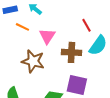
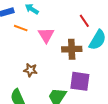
brown star: (33, 61) -> (31, 70), moved, size x0.6

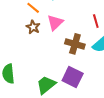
brown star: (31, 70) -> (33, 27), moved

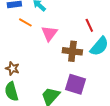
brown star: (33, 27) -> (12, 68), moved

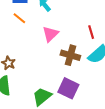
orange line: (25, 22) -> (19, 18), moved

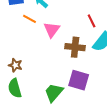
orange line: (19, 18) -> (30, 19), moved

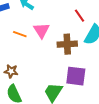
orange line: (30, 19) -> (20, 34), moved

